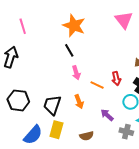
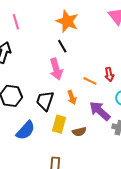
pink arrow: (76, 73) -> (56, 69), moved, size x1.5
purple arrow: (107, 115) -> (100, 111), size x1.6
yellow rectangle: (56, 130) -> (59, 124), moved

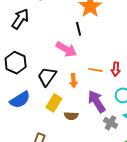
pink arrow: (56, 69) -> (66, 49), turned -60
orange line: (90, 81) -> (95, 70), turned -32

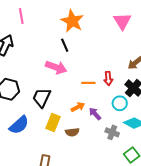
orange arrow: (74, 81) -> (78, 107), moved, turned -104
purple arrow: (97, 101) -> (95, 114), size x0.6

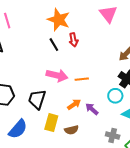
pink arrow: (56, 67) -> (57, 75), moved
red arrow: (108, 78) -> (73, 40), moved
gray cross: (112, 132) -> (113, 135), moved

